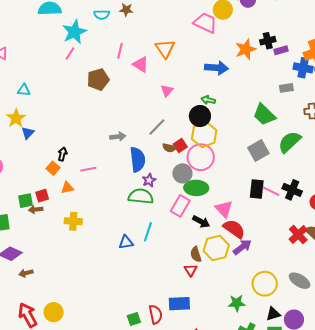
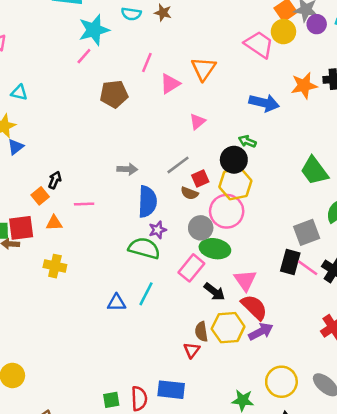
pink triangle: (141, 64) -> (170, 84), turned 48
red square: (180, 145) -> (200, 179), moved
gray square: (258, 151) -> (307, 232), moved
red square: (42, 196) -> (21, 228), size x1.5

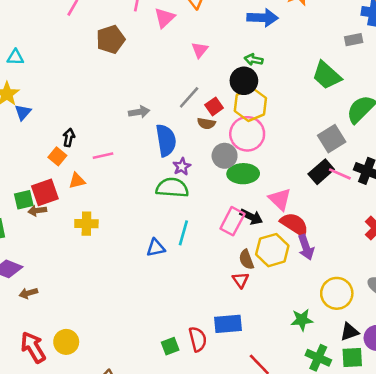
black rectangle: (290, 262) -> (321, 172), turned 45
pink rectangle: (191, 268) -> (232, 221), moved
purple arrow: (261, 332) -> (306, 247), turned 110

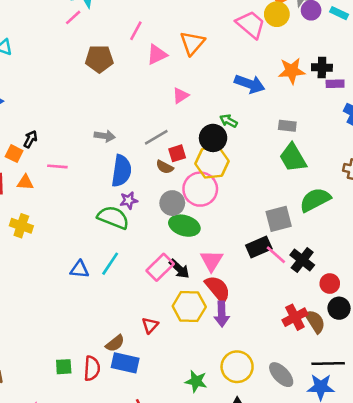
gray rectangle: (354, 40) -> (287, 126), moved
orange square: (57, 156) -> (14, 154), turned -30
brown semicircle: (246, 259) -> (115, 343), moved, turned -126

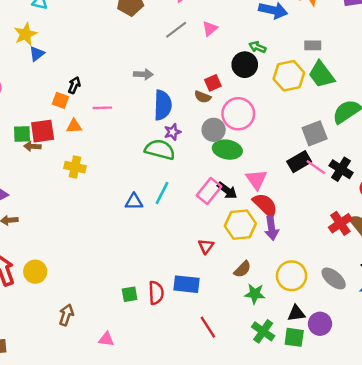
gray line: (156, 137) -> (176, 30), moved
yellow hexagon: (212, 162) -> (289, 76), moved
brown semicircle: (115, 343) -> (242, 269), moved

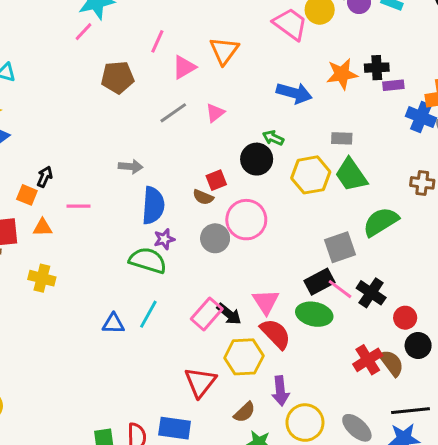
green ellipse: (227, 150) -> (314, 314), moved
purple arrow: (272, 228) -> (280, 391), moved
red triangle: (206, 246) -> (200, 382), size x1.6

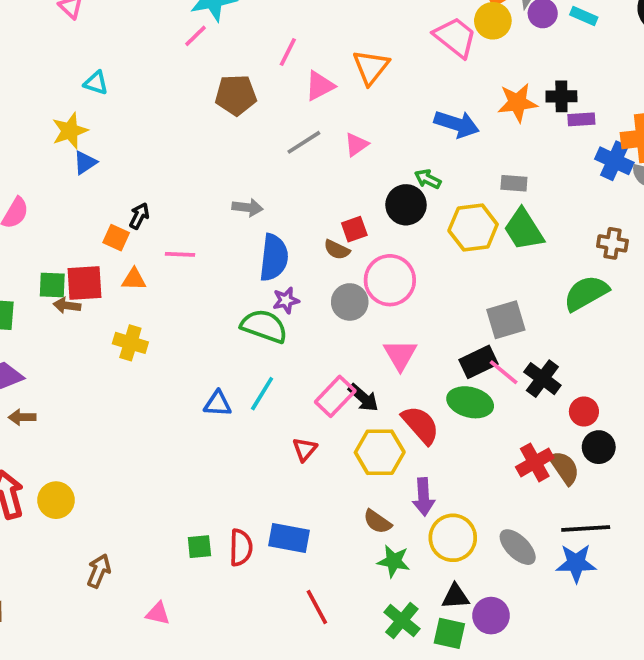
green semicircle: (381, 222) -> (586, 293), moved
pink triangle: (266, 302) -> (400, 355), moved
red triangle: (200, 382) -> (305, 449), moved, size x0.6
brown semicircle: (244, 412) -> (377, 522), turned 75

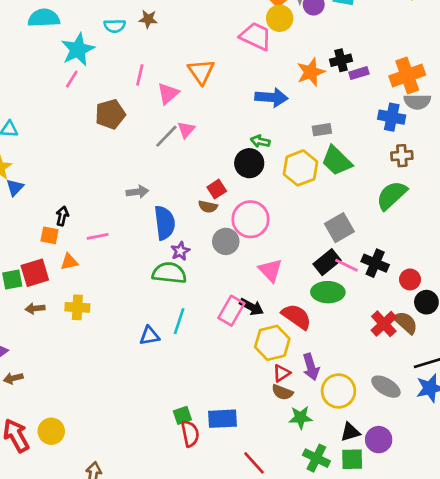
pink triangle: (356, 145) -> (186, 130), moved
blue cross: (614, 161) -> (392, 117), moved
brown arrow: (67, 306) -> (35, 308), moved
red triangle: (305, 449) -> (281, 373), moved, turned 30
green square: (199, 547) -> (182, 415), moved

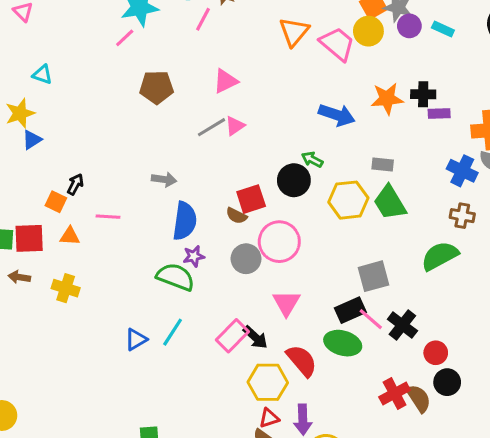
orange triangle: (201, 72) -> (294, 32), moved
pink line: (140, 75) -> (203, 19), moved
red square: (217, 189) -> (251, 199), size x1.4
blue triangle: (149, 336) -> (136, 340), turned -35

